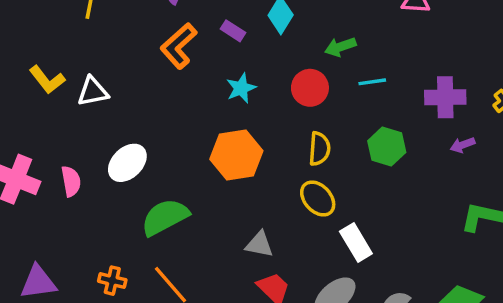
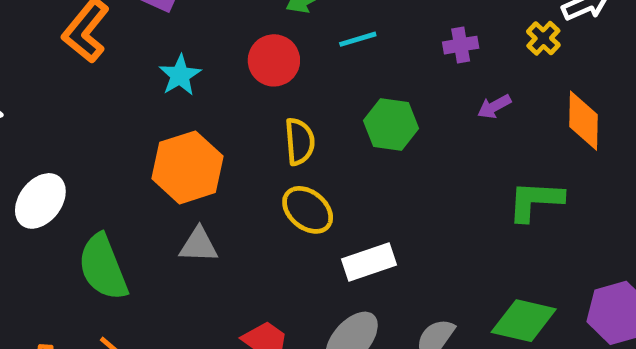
purple cross: (445, 97) -> (461, 45), size x0.6
green semicircle: (165, 217) -> (103, 267), turned -75
white rectangle: (356, 243) -> (369, 262), turned -69
gray triangle: (259, 244) -> (199, 245), moved

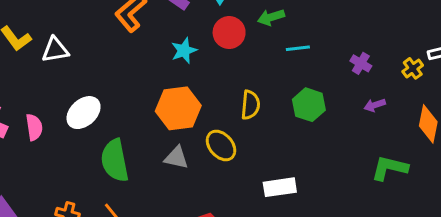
purple cross: (461, 45) -> (361, 63), turned 30
red circle: (274, 60) -> (229, 33), moved
yellow ellipse: (308, 210) -> (221, 146), moved

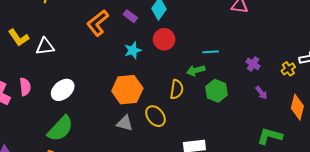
green arrow: (271, 17) -> (196, 70), moved
purple arrow: (375, 105) -> (261, 93), turned -112
pink semicircle: (34, 127) -> (25, 87), moved
green semicircle: (115, 161) -> (60, 129), moved, turned -128

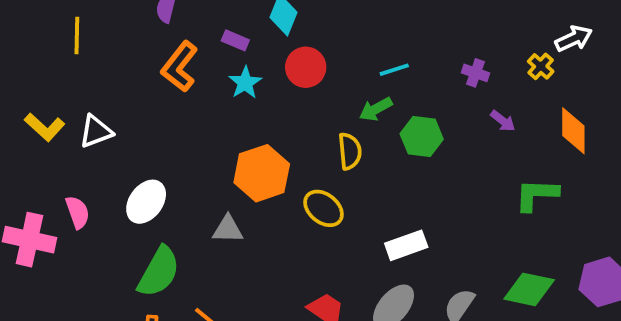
cyan star: (133, 50) -> (245, 83), moved
gray triangle: (125, 123) -> (228, 229), moved

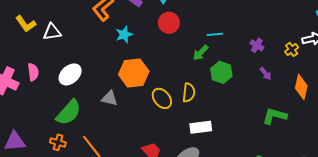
cyan star: (245, 83) -> (124, 35), moved
green arrow: (376, 109) -> (201, 53), turned -30
yellow semicircle: (350, 151) -> (189, 93), moved

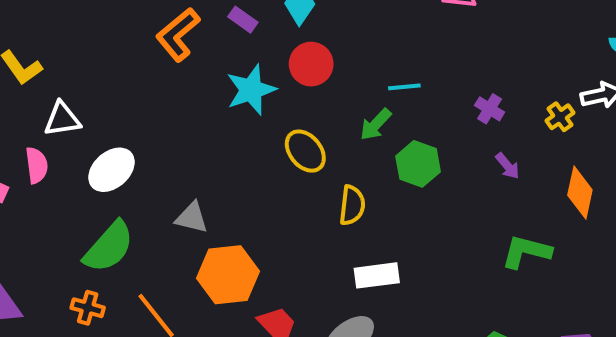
white triangle: (52, 32) -> (62, 119), moved
cyan star: (124, 35) -> (251, 90), moved, size x1.4
orange hexagon: (134, 73) -> (228, 275), moved
yellow ellipse: (162, 98) -> (305, 151), moved

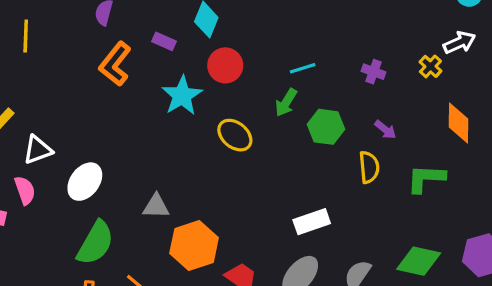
purple arrow: (508, 166) -> (385, 130), moved
yellow semicircle: (352, 205) -> (369, 167), moved

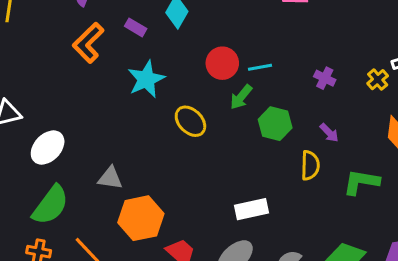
red circle: (225, 65) -> (222, 63), moved

